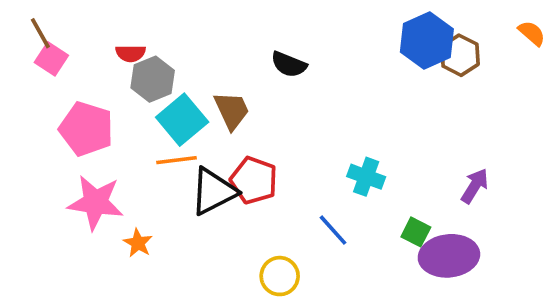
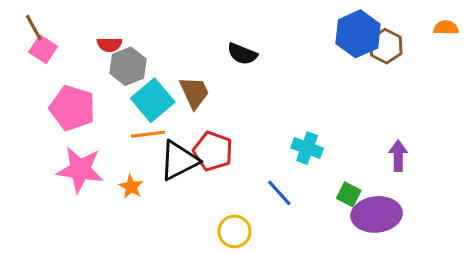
orange semicircle: (532, 33) -> (446, 28), turned -40
purple arrow: (475, 186) -> (398, 156), turned -32
orange star: (138, 243) -> (131, 187), moved

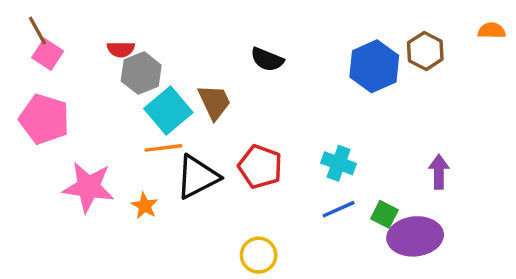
blue hexagon: (358, 34) -> (374, 66), moved
pink pentagon: (72, 108) -> (44, 119), moved
red pentagon: (213, 151) -> (260, 167), moved
blue line: (279, 193) -> (339, 209), moved, turned -72

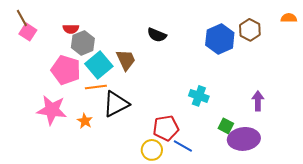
pink pentagon: (44, 119) -> (66, 70), moved
red pentagon: (260, 167) -> (166, 128), moved, turned -30
blue line: (339, 209) -> (183, 146), moved, turned 54

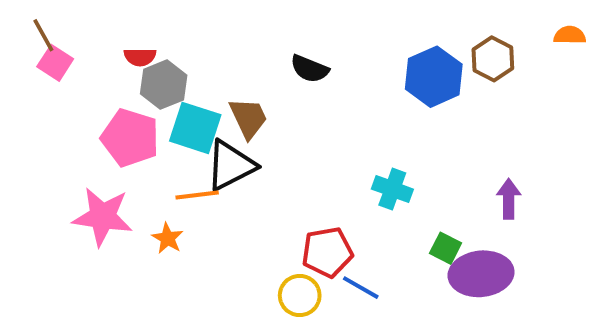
cyan square: (99, 65) -> (195, 128), turned -32
orange line: (96, 87) -> (197, 195), moved
black triangle: (116, 104) -> (231, 165), moved

